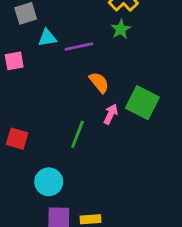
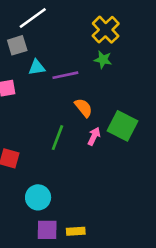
green star: (121, 29) -> (103, 60), turned -30
green line: (78, 134) -> (58, 138), moved

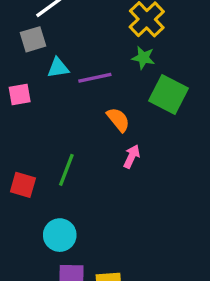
green square: (123, 126) -> (168, 95), moved
green line: (58, 138) -> (66, 170), moved

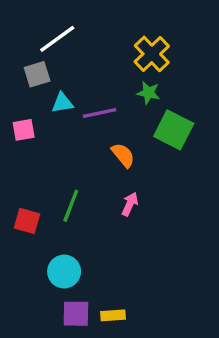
pink arrow: (132, 156) -> (130, 204), moved

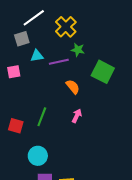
yellow cross: (152, 54) -> (66, 27), moved
green star: (148, 93) -> (78, 50), moved

